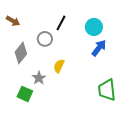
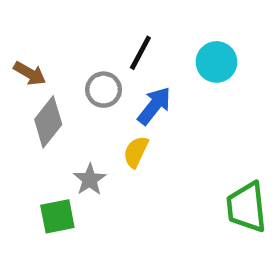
brown arrow: (13, 21) -> (30, 73), moved
blue arrow: (99, 48) -> (154, 106), moved
green square: (25, 94) -> (57, 216), turned -35

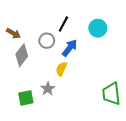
gray star: (90, 180) -> (48, 89), moved

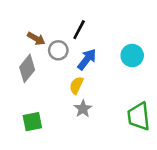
cyan circle: (98, 28) -> (132, 56), moved
brown arrow: (13, 33) -> (36, 39), moved
gray star: (48, 89) -> (83, 109), moved

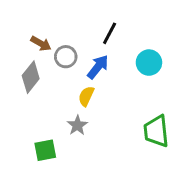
black line: (79, 30) -> (110, 33), moved
gray star: (83, 109) -> (77, 125), moved
green square: (32, 122) -> (45, 150), moved

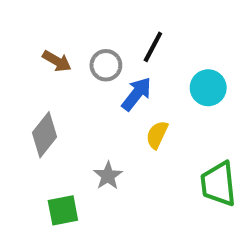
gray circle: (66, 57) -> (106, 65), moved
gray diamond: (31, 77) -> (45, 135), moved
yellow semicircle: (86, 96) -> (157, 135), moved

